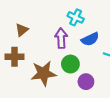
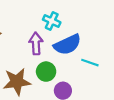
blue semicircle: (90, 39) -> (67, 45), size x1.4

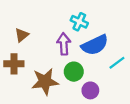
cyan line: (90, 63) -> (117, 63), turned -56

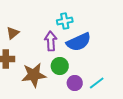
cyan cross: (79, 22) -> (65, 21), turned -35
cyan line: (117, 63) -> (97, 83), moved

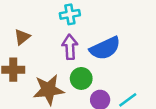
cyan cross: (65, 21) -> (70, 14), moved

